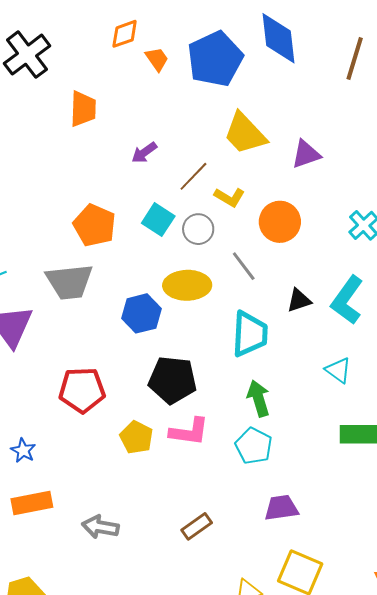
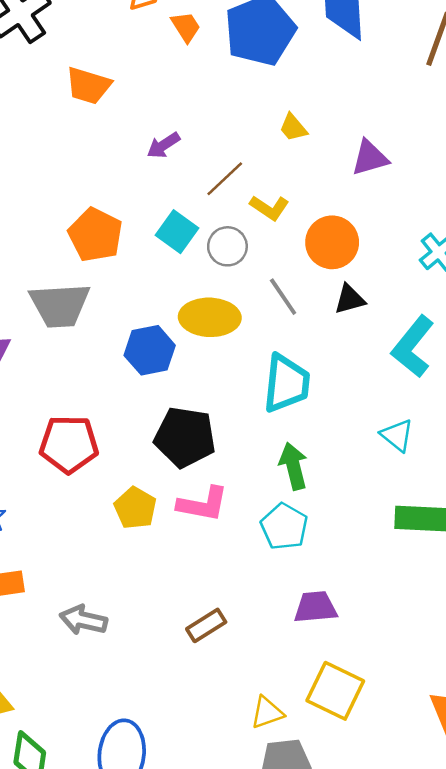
orange trapezoid: (83, 109) -> (88, 86), turned 102
yellow trapezoid: (245, 134) -> (293, 128), size x0.5
black triangle: (299, 300) -> (350, 299), moved

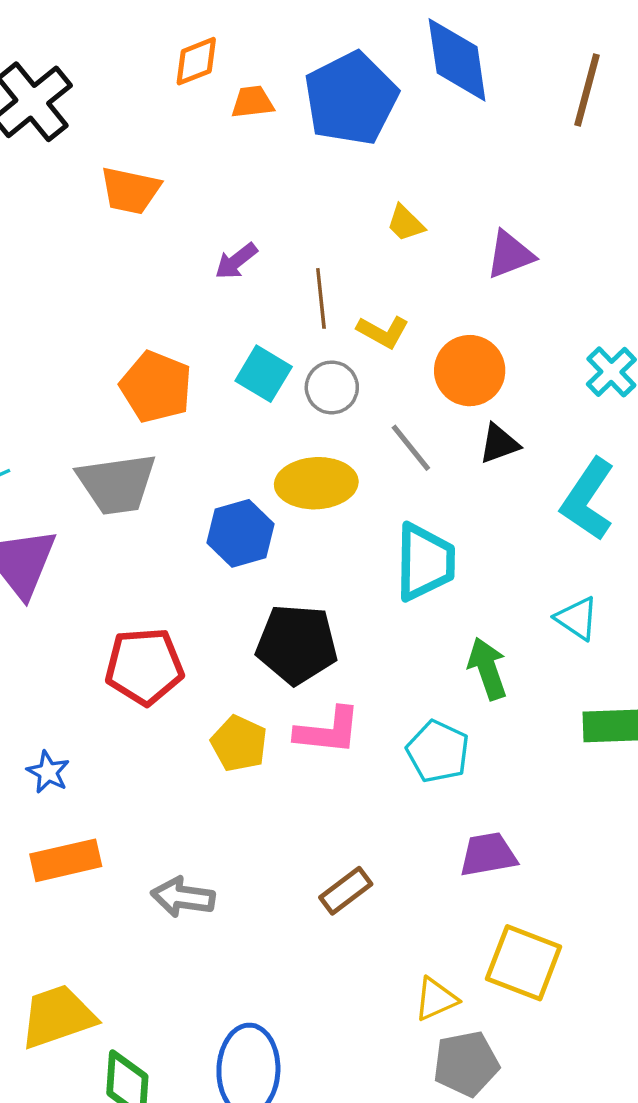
orange trapezoid: (186, 27) -> (252, 102), turned -60
brown line: (225, 179) -> (321, 298), turned -48
green arrow: (293, 466) -> (487, 669), moved

